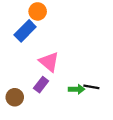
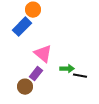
green arrow: (77, 89) -> (67, 69), moved
brown circle: (15, 97) -> (25, 87), moved

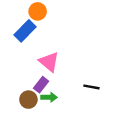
green arrow: (67, 69) -> (49, 97), moved

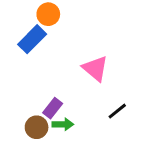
pink triangle: (49, 62) -> (95, 69), moved
black line: (91, 87) -> (117, 111), turned -49

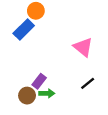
pink triangle: (95, 69) -> (83, 47), moved

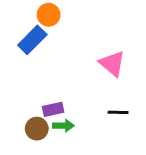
purple rectangle: (39, 81) -> (53, 109), turned 40
black line: (88, 83) -> (118, 112), turned 40

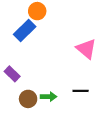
purple rectangle: (53, 109) -> (12, 74), moved, turned 56
black line: (118, 112) -> (81, 91), moved

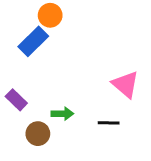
pink triangle: (86, 49) -> (125, 84), moved
green arrow: (49, 97) -> (62, 114), moved

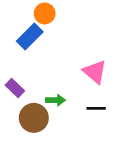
pink triangle: (125, 84) -> (95, 72), moved
brown circle: (38, 134) -> (34, 118), size x1.4

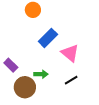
blue rectangle: (30, 37) -> (48, 38), moved
black line: (96, 108) -> (71, 80), turned -32

